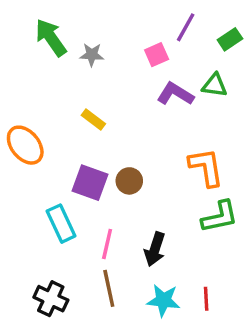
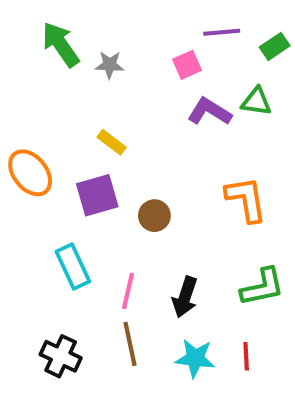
purple line: (186, 27) -> (222, 32), turned 56
purple square: (90, 183) -> (97, 195), moved, turned -36
green L-shape: (220, 217) -> (262, 287), moved

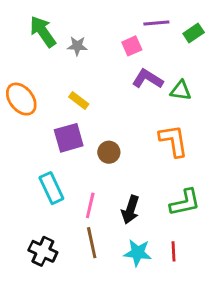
green triangle: (256, 101) -> (181, 90), moved
orange ellipse: (30, 173) -> (21, 99), moved

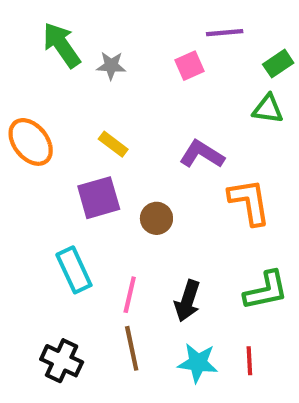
green rectangle: (194, 33) -> (278, 64), moved
purple L-shape: (148, 79) -> (202, 154), moved
green triangle: (181, 90) -> (268, 109), moved

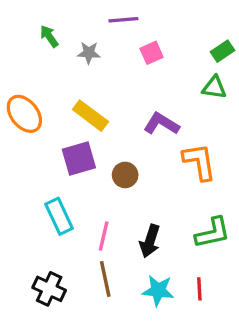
purple line: (225, 33) -> (123, 20), moved
green arrow: (62, 45) -> (49, 36), size x0.6
yellow rectangle: (113, 144) -> (90, 116), size x1.5

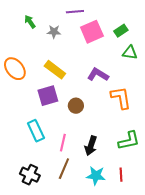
green rectangle: (223, 51) -> (121, 31), moved
pink square: (152, 53) -> (92, 32), size x1.6
brown line: (105, 279) -> (64, 169), turned 35

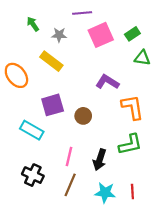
yellow rectangle: (55, 70) -> (51, 61), moved
cyan rectangle: (36, 131) -> (32, 130), moved, turned -35
green L-shape: (129, 141) -> (130, 144), moved
black cross: (30, 175) -> (33, 175), moved

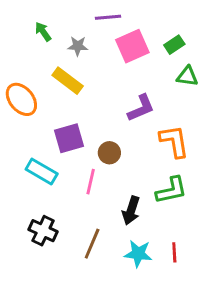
purple L-shape: (107, 82) -> (141, 108), turned 125
pink line: (69, 156) -> (91, 182), moved

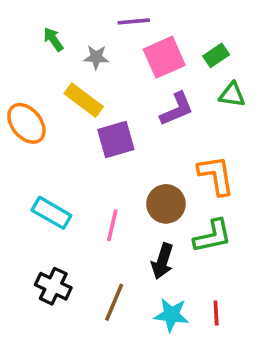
purple L-shape: (141, 108) -> (177, 109), moved
purple square: (69, 138) -> (116, 139), moved
brown circle: (109, 153) -> (166, 204), moved, size x1.4

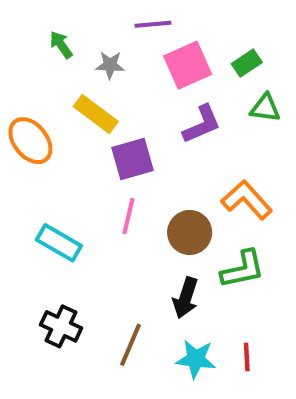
orange L-shape: (216, 175) -> (247, 200), turned -33
pink line: (112, 225) -> (128, 216), moved

